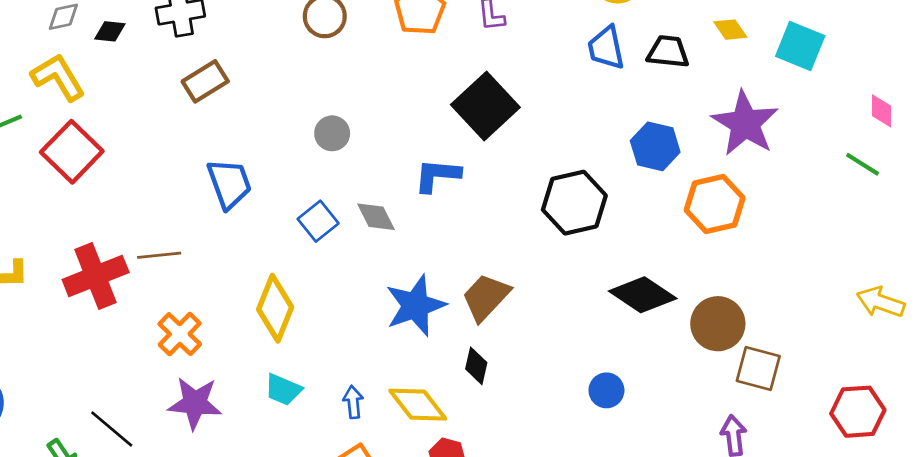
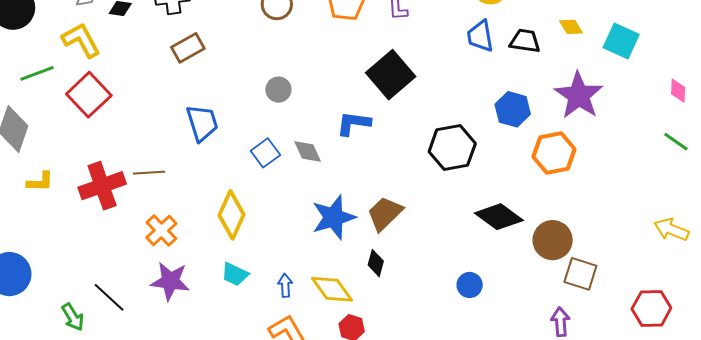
green line: (863, 164) -> (676, 142), moved

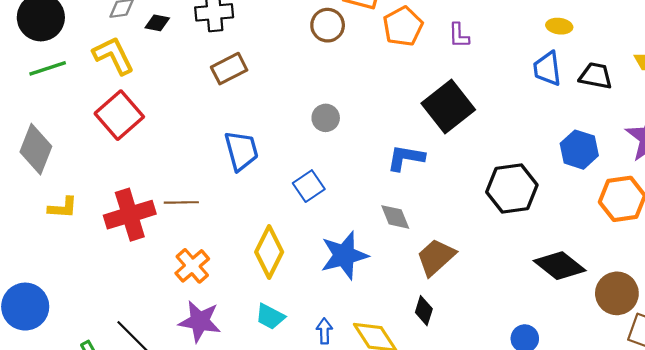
green line: (37, 73) -> (48, 68), moved
gray diamond: (308, 152) -> (395, 217), moved
blue star: (334, 217) -> (344, 255), moved

